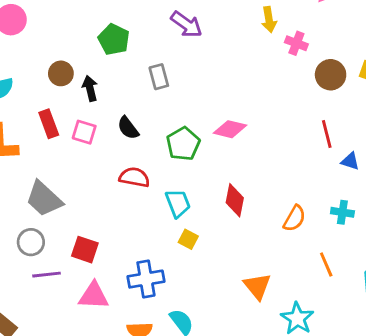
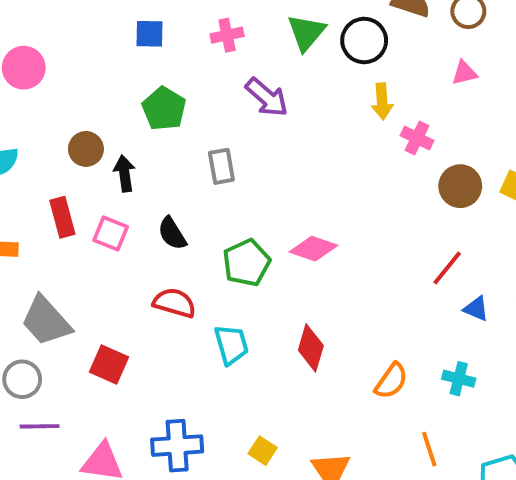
red line: (327, 134) -> (447, 268), turned 48
yellow square: (188, 239) -> (263, 451), moved
red square: (85, 250) -> (109, 364), moved

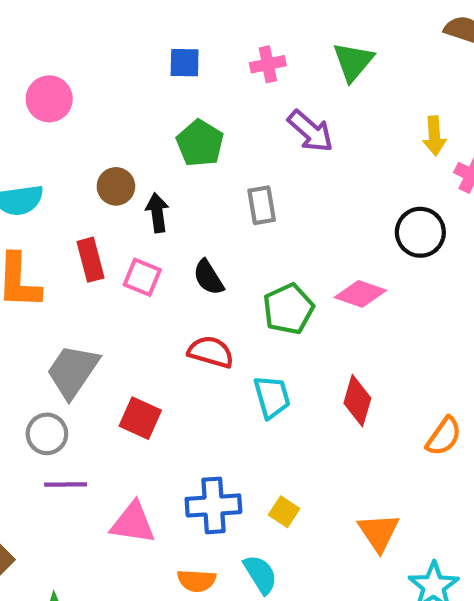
black circle: (364, 41) -> (420, 232), moved
gray trapezoid: (46, 321) -> (73, 371), turned 76
yellow square: (263, 451) -> (284, 512), moved

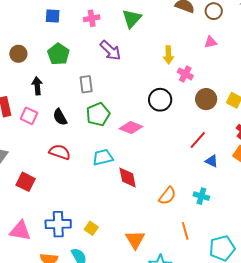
brown circle: (116, 186) -> (18, 54), moved
green pentagon: (288, 309) -> (98, 114), moved
cyan trapezoid: (272, 397) -> (103, 157), moved, turned -90
red diamond: (357, 401) -> (128, 178), turned -30

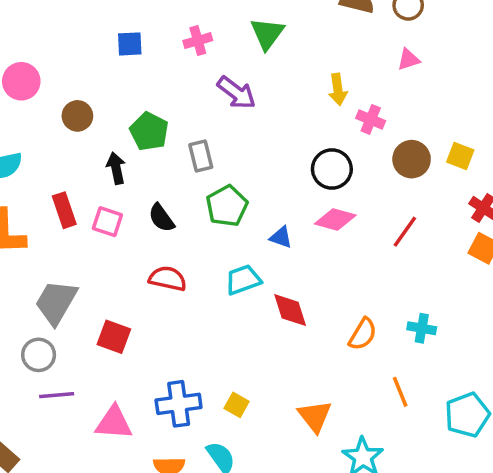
green pentagon: (58, 54) -> (149, 131), moved
pink diamond: (131, 128) -> (335, 220), moved
blue triangle: (212, 161) -> (281, 237), moved

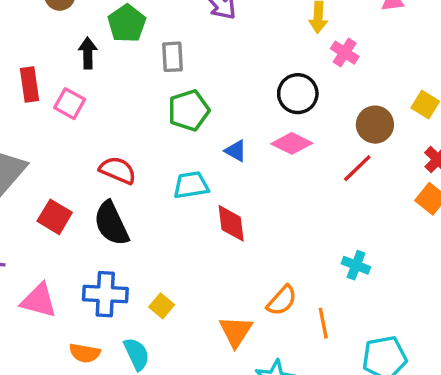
brown circle: (412, 159) -> (375, 125), moved
black semicircle: (161, 218) -> (111, 223), moved, size x1.5
orange semicircle: (363, 334) -> (282, 301), moved

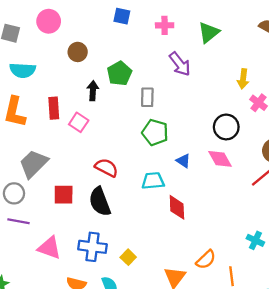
green pentagon: (189, 110) -> (155, 132), turned 30
pink diamond: (292, 143) -> (220, 159), turned 30
red square: (55, 217) -> (64, 195), turned -35

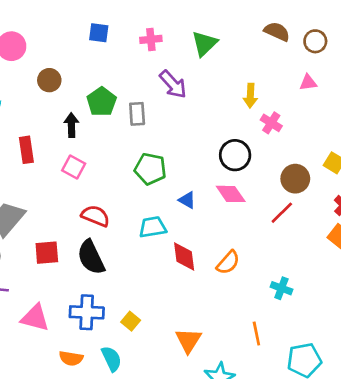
gray rectangle: (147, 97) -> (137, 114), moved
pink square: (79, 122) -> (74, 167), moved
orange semicircle: (206, 260) -> (228, 263), moved

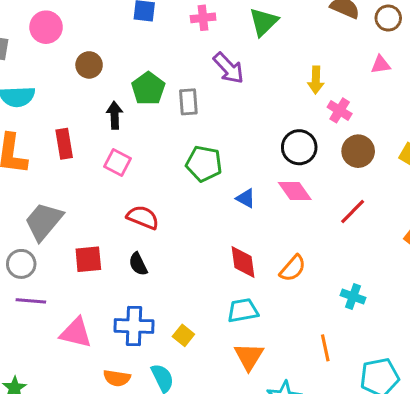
brown circle: (295, 179) -> (358, 151), moved
cyan trapezoid: (153, 227) -> (243, 310), moved
black semicircle: (91, 257) -> (138, 264), size x0.6

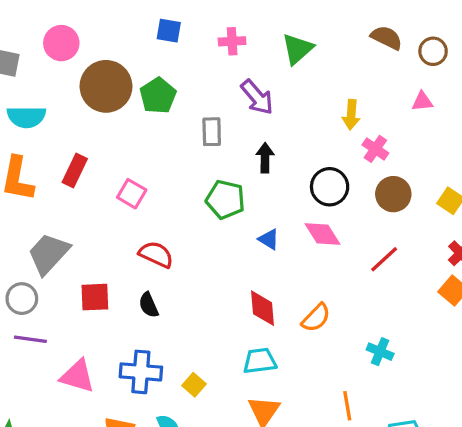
brown circle: (89, 65) -> (106, 86), size x1.8
green pentagon: (148, 89) -> (158, 96), moved
black arrow: (115, 115) -> (265, 158), moved
red rectangle: (64, 144) -> (75, 171), turned 32

